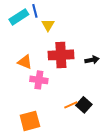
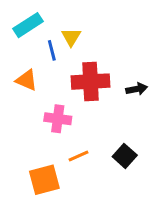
blue line: (35, 11) -> (52, 50), moved
orange triangle: (25, 62) -> (27, 80), moved
orange line: (71, 105) -> (79, 156), moved

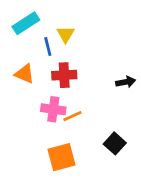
red cross: (90, 82) -> (64, 75), moved, size x0.7
orange line: (79, 156) -> (72, 116), moved
orange square: (44, 180) -> (61, 157), moved

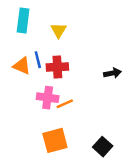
cyan rectangle: (26, 23) -> (23, 20), turned -50
blue line: (48, 46) -> (38, 60), moved
black square: (115, 143) -> (103, 147), moved

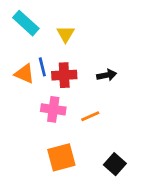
cyan rectangle: (23, 20) -> (26, 23), turned -55
black arrow: (112, 73) -> (107, 75), moved
orange line: (65, 104) -> (90, 116), moved

